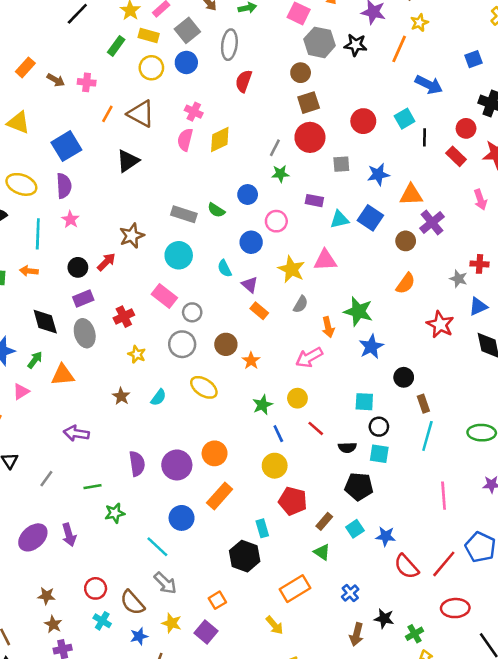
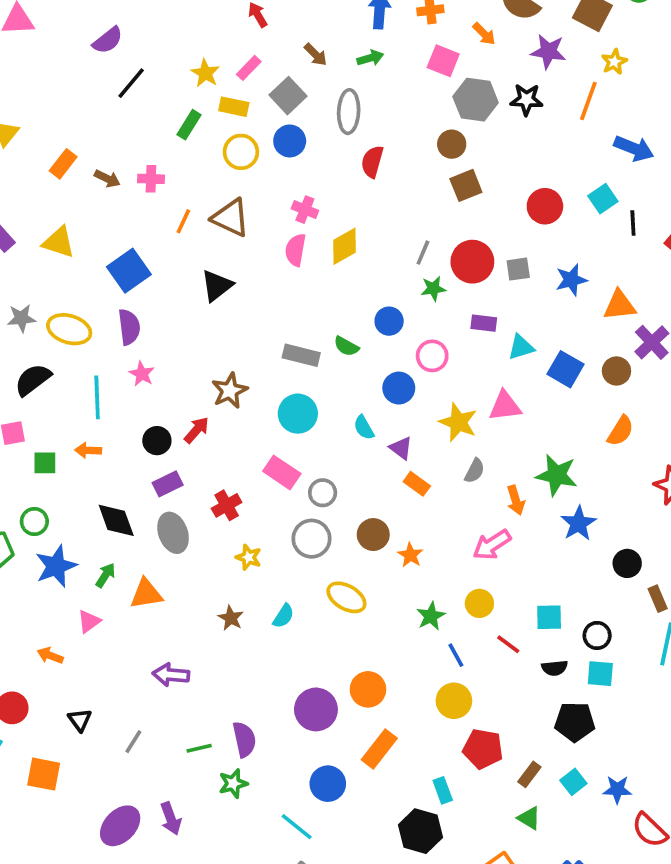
red circle: (310, 137) -> (472, 262), moved
blue square: (370, 218) -> (565, 369), moved
cyan square: (364, 402) -> (549, 617), moved
purple semicircle: (137, 464) -> (244, 739), moved

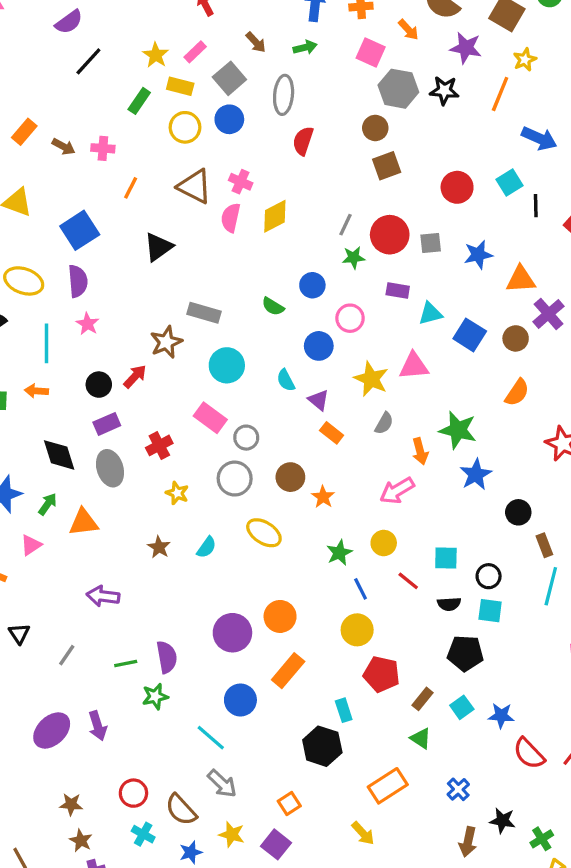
brown triangle: (231, 218) -> (195, 186), moved
gray rectangle: (301, 355) -> (204, 313), moved

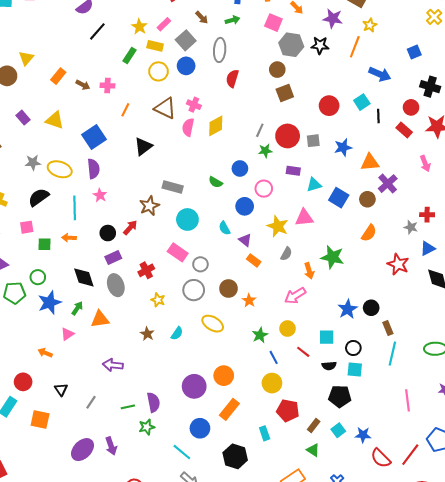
blue star: (476, 474) -> (348, 309), moved
black hexagon: (322, 746) -> (235, 456), moved

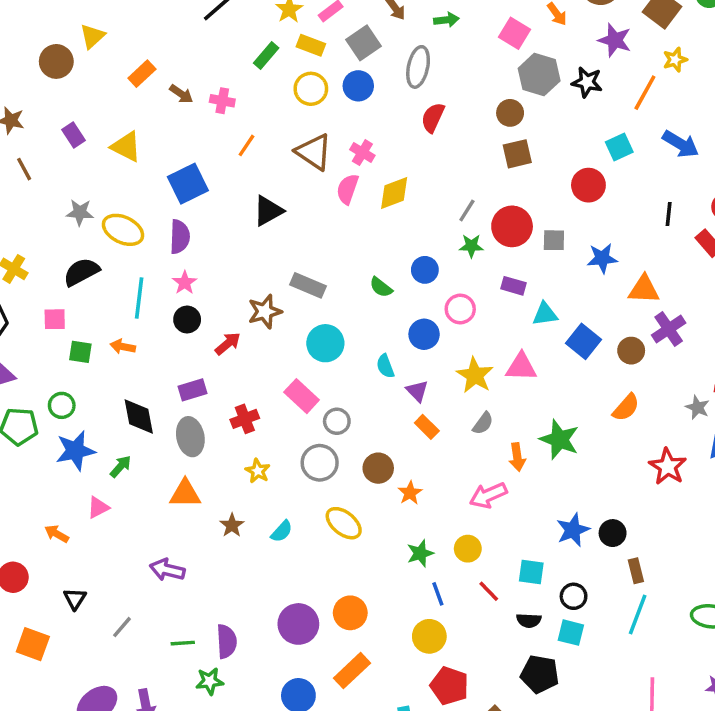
cyan square: (362, 102) -> (619, 147), moved
black circle: (108, 233) -> (187, 320), moved
orange triangle: (100, 319) -> (185, 494), moved

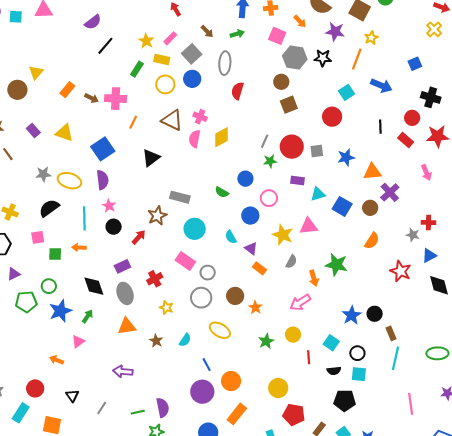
pink cross: (222, 101) -> (116, 99), size x1.5
cyan square: (531, 572) -> (331, 343), turned 35
red line: (489, 591) -> (309, 357), turned 48
blue line: (438, 594) -> (207, 365), moved

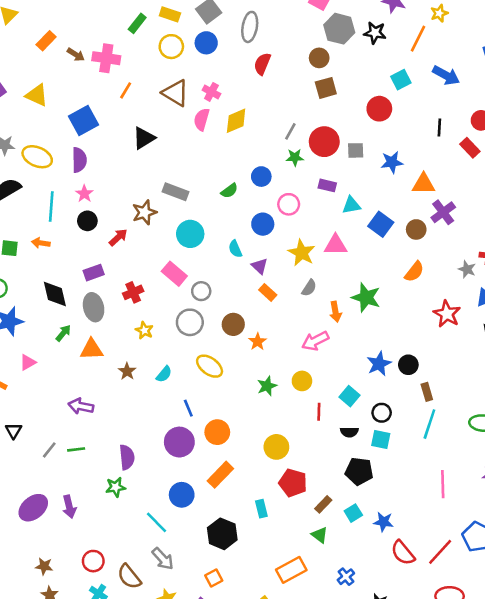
green semicircle: (222, 192) -> (229, 191), turned -72
green arrow: (88, 316) -> (63, 333), moved
green line: (138, 412) -> (76, 449), moved

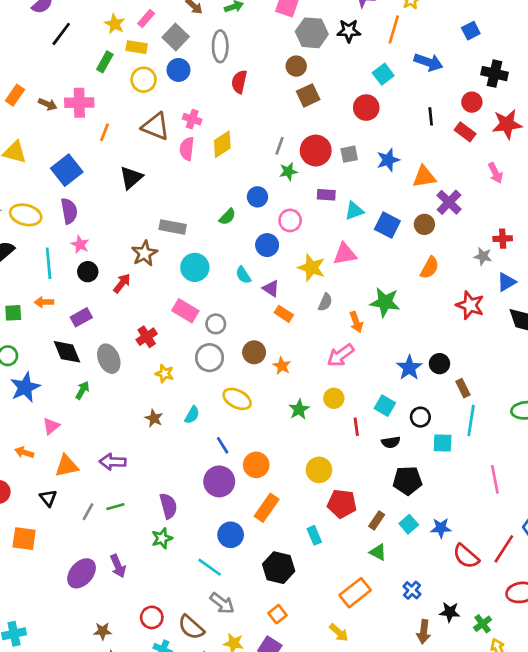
purple rectangle: (94, 273) -> (81, 317), moved
orange triangle: (92, 349) -> (67, 466), moved
cyan square: (381, 440) -> (443, 443), moved

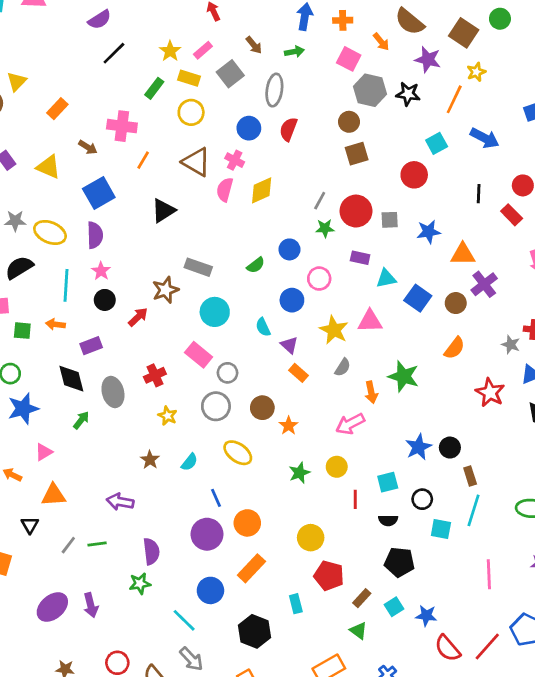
blue circle: (179, 70) -> (249, 128), moved
brown arrow: (48, 104) -> (88, 147), moved
cyan square: (385, 406) -> (388, 482), turned 36
purple arrow: (113, 462) -> (120, 502), moved

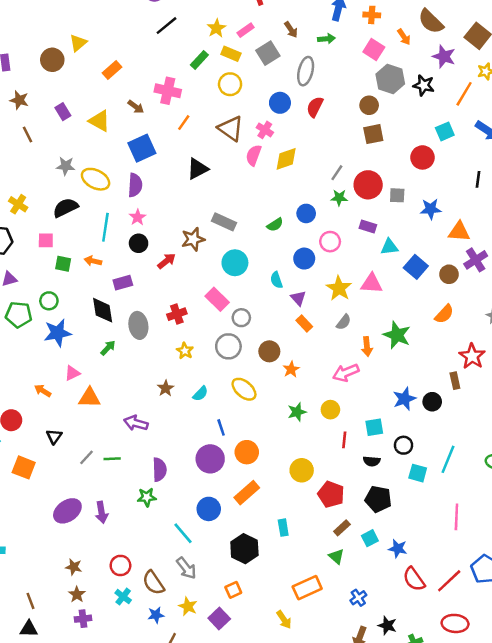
brown rectangle: (470, 476) -> (455, 381), moved
orange triangle: (54, 495) -> (89, 398), moved
red pentagon: (329, 576) -> (331, 494), moved

